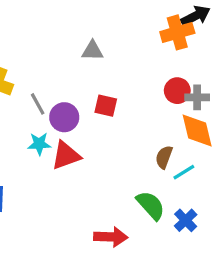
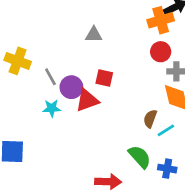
red circle: (177, 91) -> (161, 52), moved
red triangle: (66, 155) -> (87, 100), moved
blue cross: (186, 220) -> (167, 169), turned -36

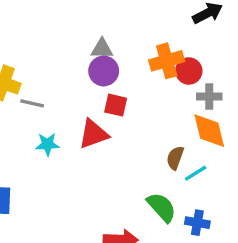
orange cross: (161, 20) -> (167, 61), moved
gray line: (50, 77) -> (32, 103), moved, turned -48
purple circle: (71, 87) -> (104, 71), moved

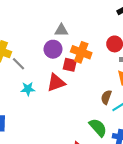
orange cross: (167, 61) -> (81, 52), moved, turned 36
purple circle: (104, 71) -> (53, 49), moved
gray line: (32, 103) -> (19, 64), turned 32

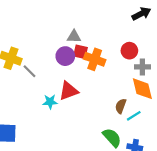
red square: (70, 65) -> (81, 52), moved
cyan star: (28, 89) -> (50, 102), moved

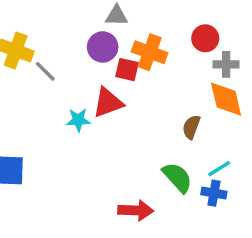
red square: (81, 52) -> (127, 70), moved
cyan line: (134, 116) -> (219, 169), moved

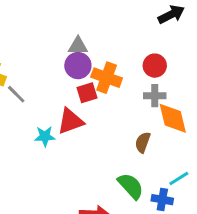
purple circle: (103, 47) -> (78, 66), moved
gray cross: (226, 64) -> (155, 96), moved
red square: (127, 70) -> (87, 93), turned -30
cyan line: (219, 169) -> (179, 178), moved

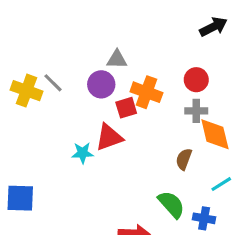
purple circle: (78, 66) -> (101, 84), moved
gray line: (16, 94) -> (53, 83), moved
cyan line: (179, 178) -> (221, 184), moved

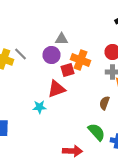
cyan star: (83, 153) -> (40, 107), moved

